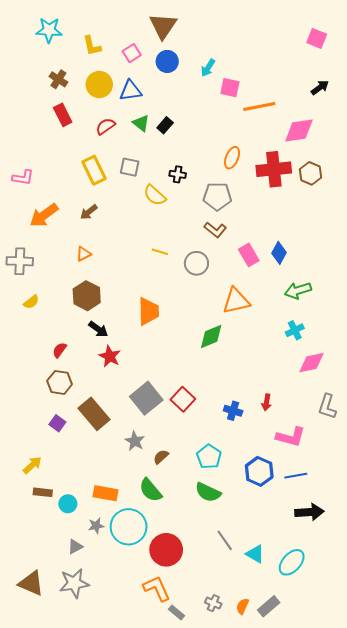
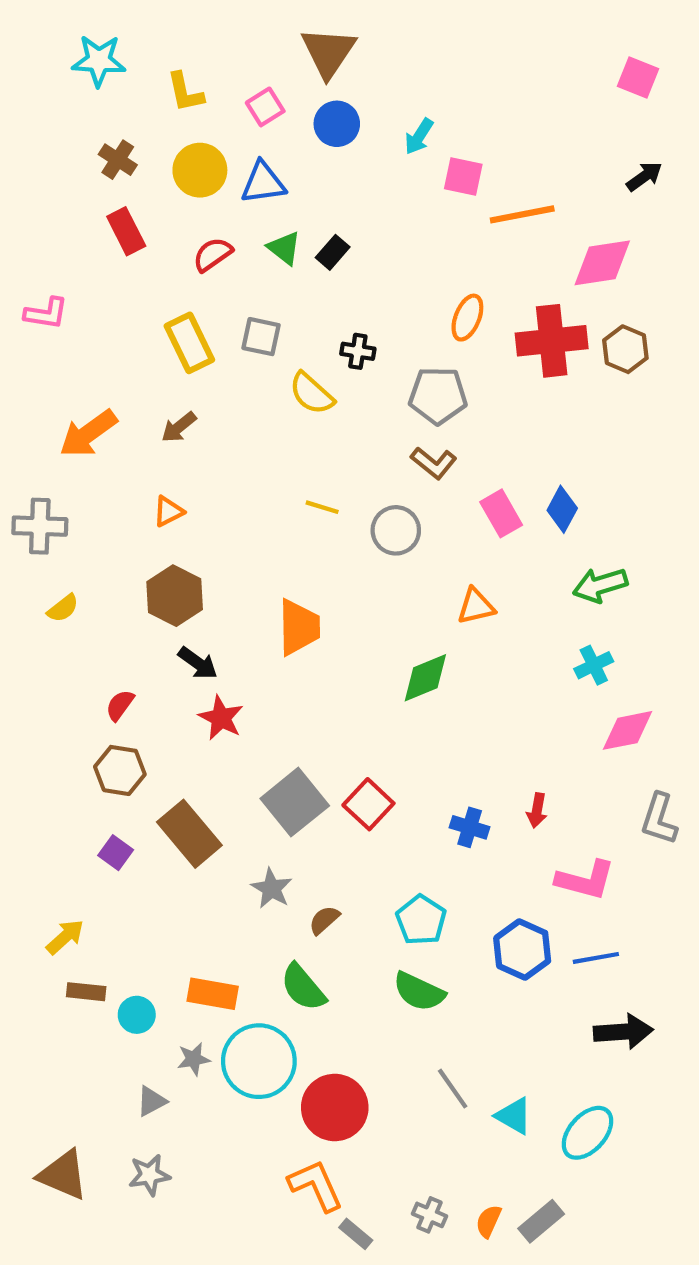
pink L-shape: (23, 178) -> (46, 313), moved
orange triangle: (236, 301) -> (476, 606), size x0.7
gray star: (74, 583) -> (149, 1175), size x0.7

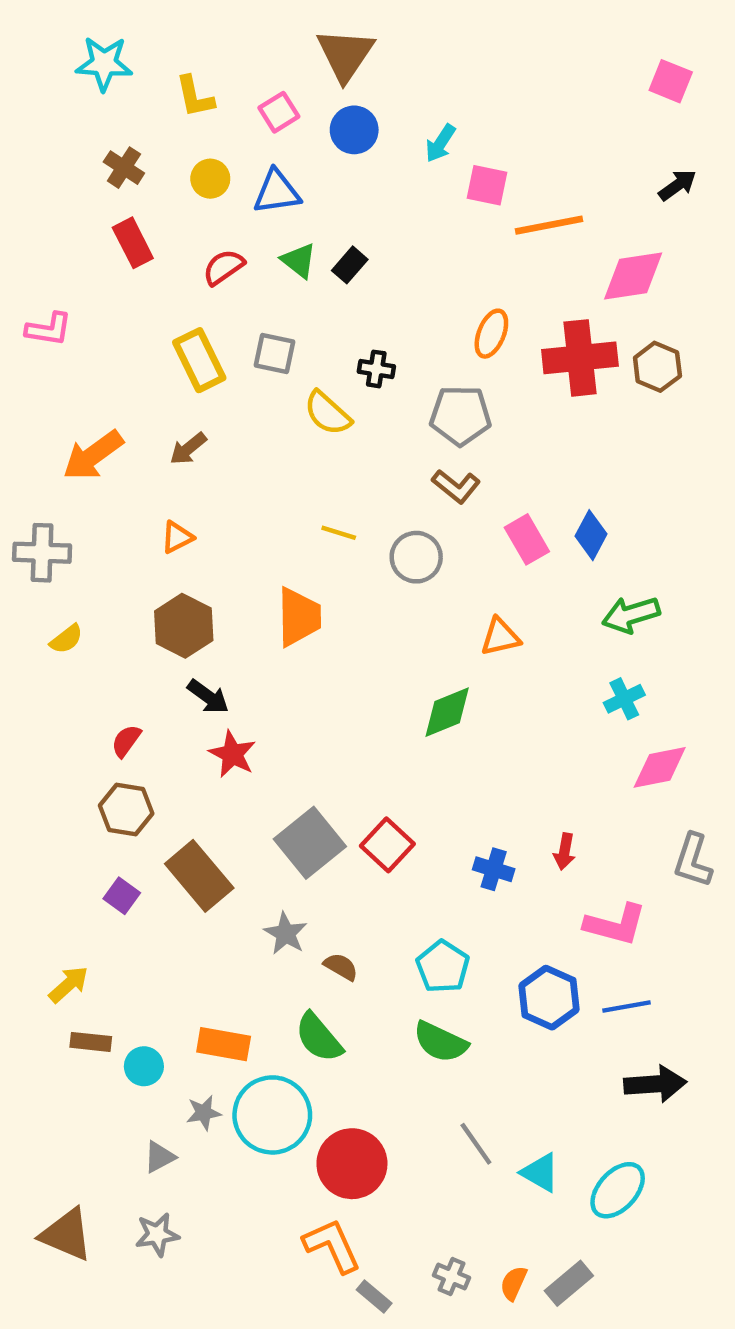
yellow circle: (200, 170) -> (210, 179), size x0.7
orange trapezoid: (299, 627) -> (299, 617), moved
brown semicircle: (324, 920) -> (341, 967), turned 72

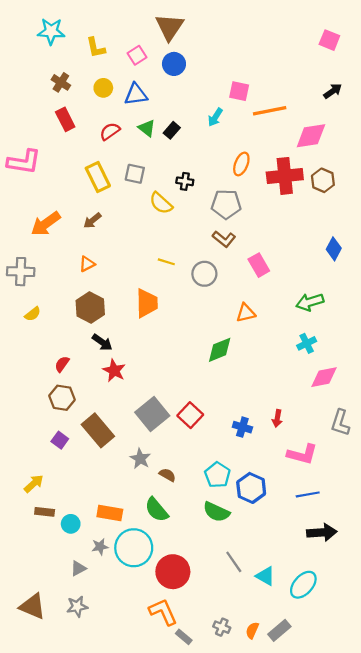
cyan arrow: (441, 143) -> (215, 117), moved
pink L-shape: (49, 329) -> (24, 162), size x1.5
blue diamond: (591, 535) -> (334, 249), moved
blue hexagon: (549, 998) -> (251, 488), moved

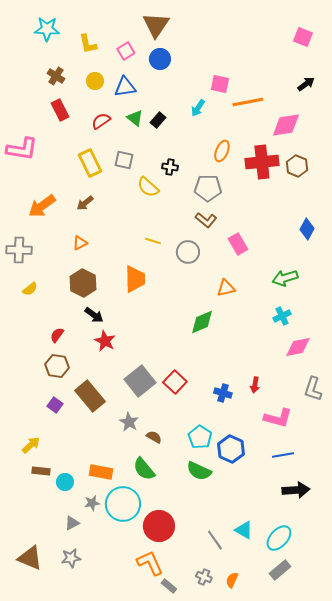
gray line: (234, 562) -> (215, 540), moved
gray rectangle: (279, 630) -> (280, 570), moved

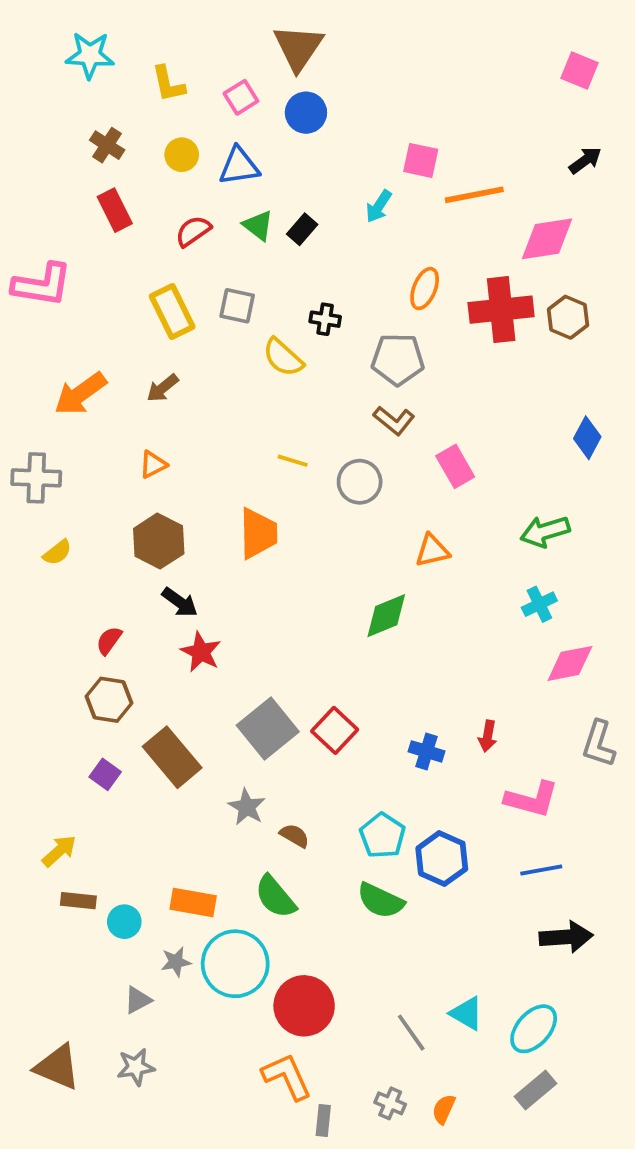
gray rectangle: (169, 586) -> (323, 1121), turned 56

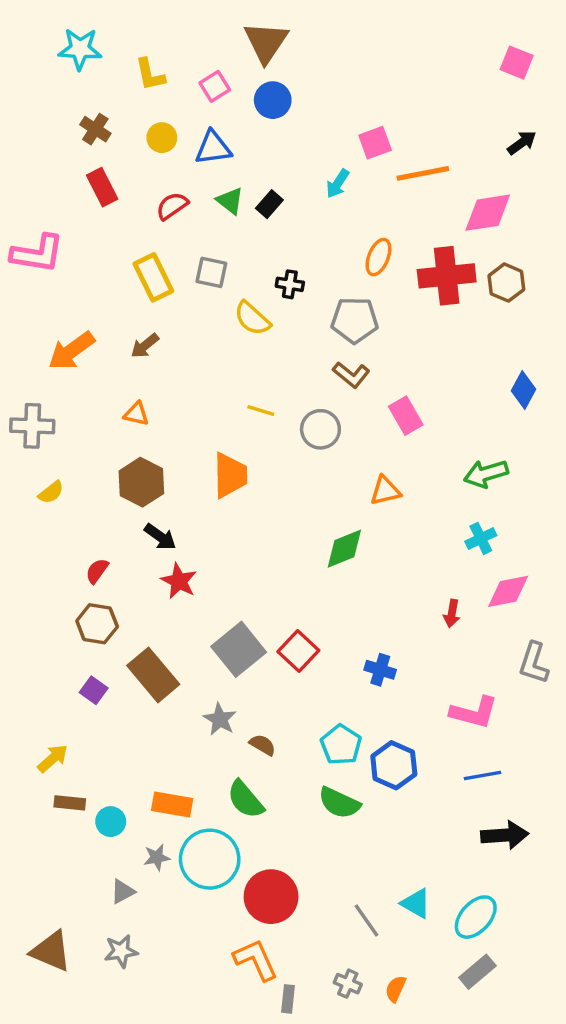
pink square: (421, 160) -> (375, 143), turned -32
orange triangle: (153, 465) -> (136, 414), turned 40
red arrow: (488, 736) -> (452, 613), moved

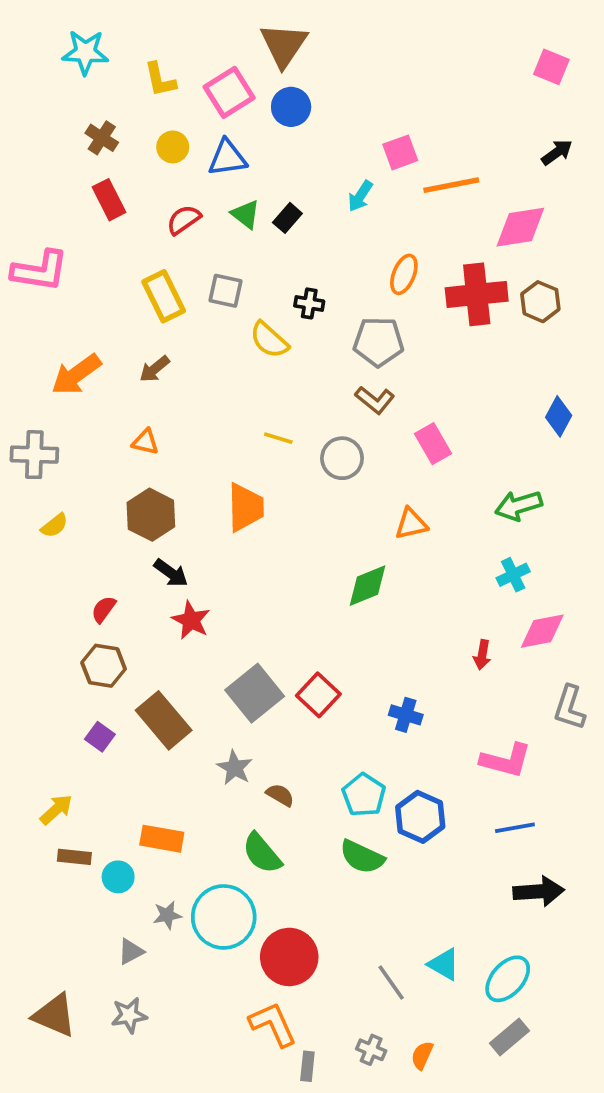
pink square: (215, 86) -> (229, 92), size x1.5
orange rectangle: (172, 805) -> (162, 839), moved

